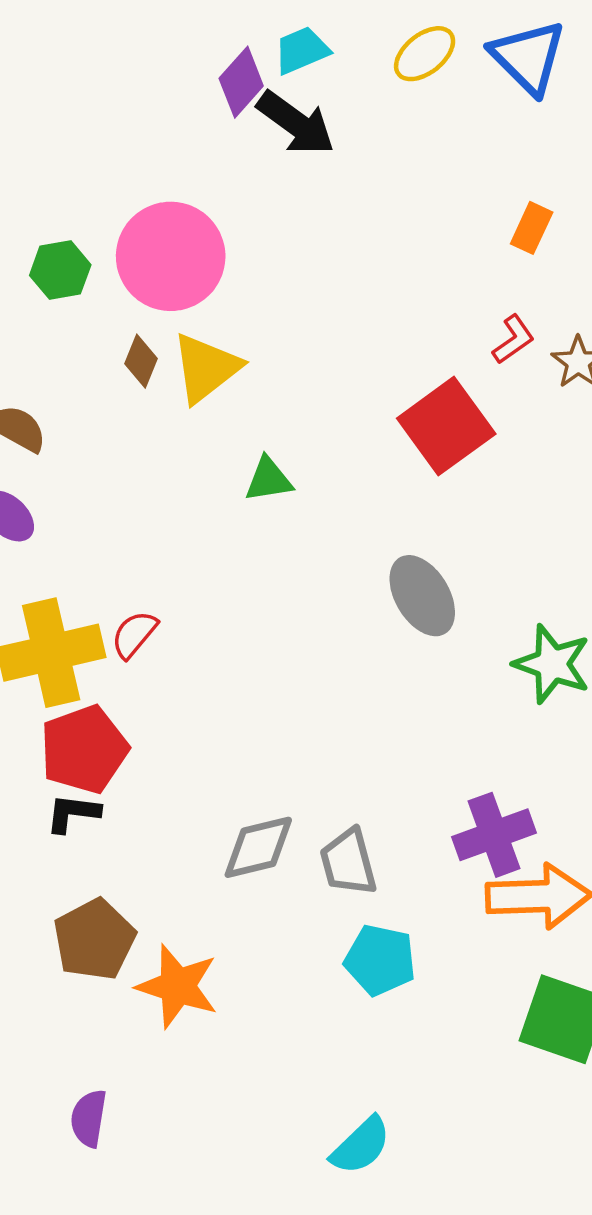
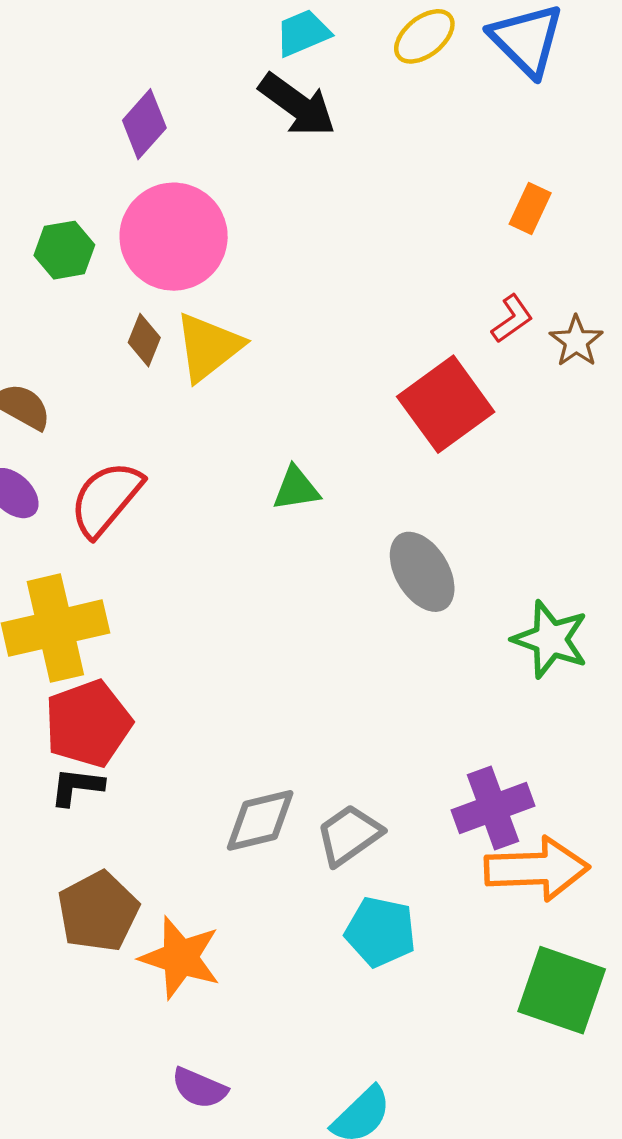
purple diamond: (241, 82) -> (144, 124), moved
green triangle: (269, 480) -> (296, 489), moved
red semicircle: (134, 634) -> (106, 499), moved, size x1.6
gray trapezoid: (348, 862) -> (349, 835), turned 70
purple semicircle: (89, 1118) -> (199, 1088), moved, turned -76

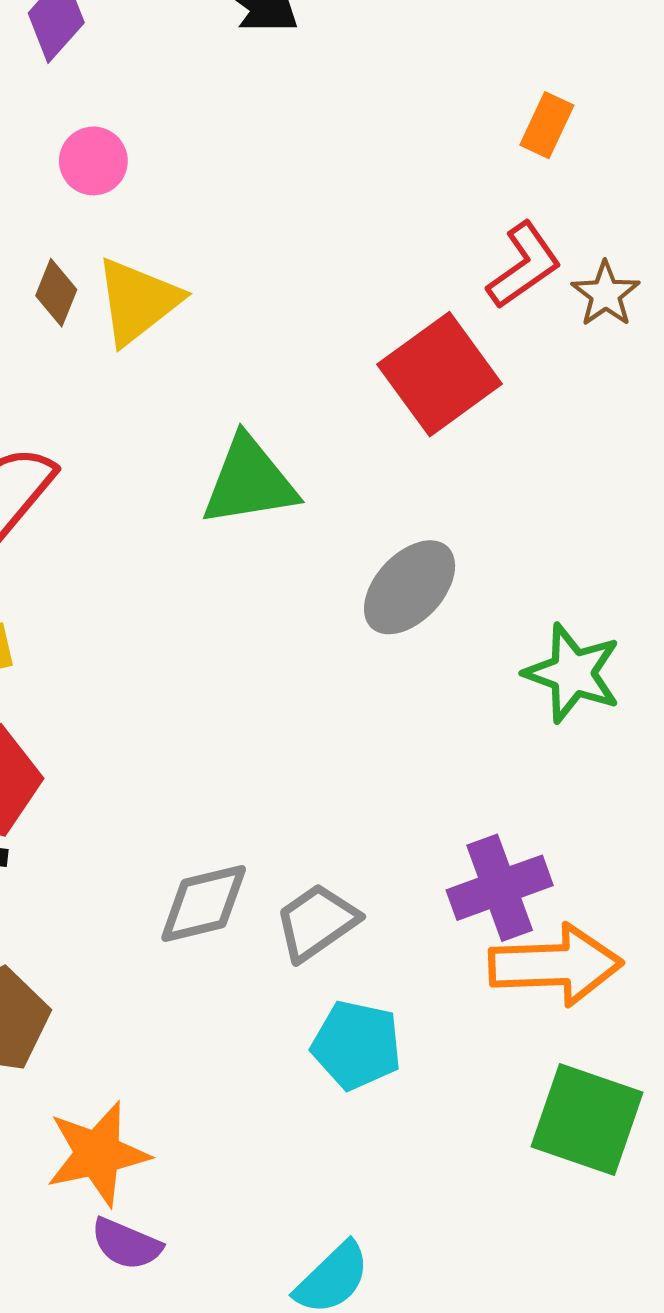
pink circle: (174, 237) -> (93, 161), size x0.5
red L-shape: (512, 319) -> (524, 265), size x1.4
green triangle: (296, 489) -> (249, 481), size x1.6
gray ellipse: (422, 572) -> (410, 587), turned 74
orange star: (180, 958) -> (98, 1154), moved, turned -30

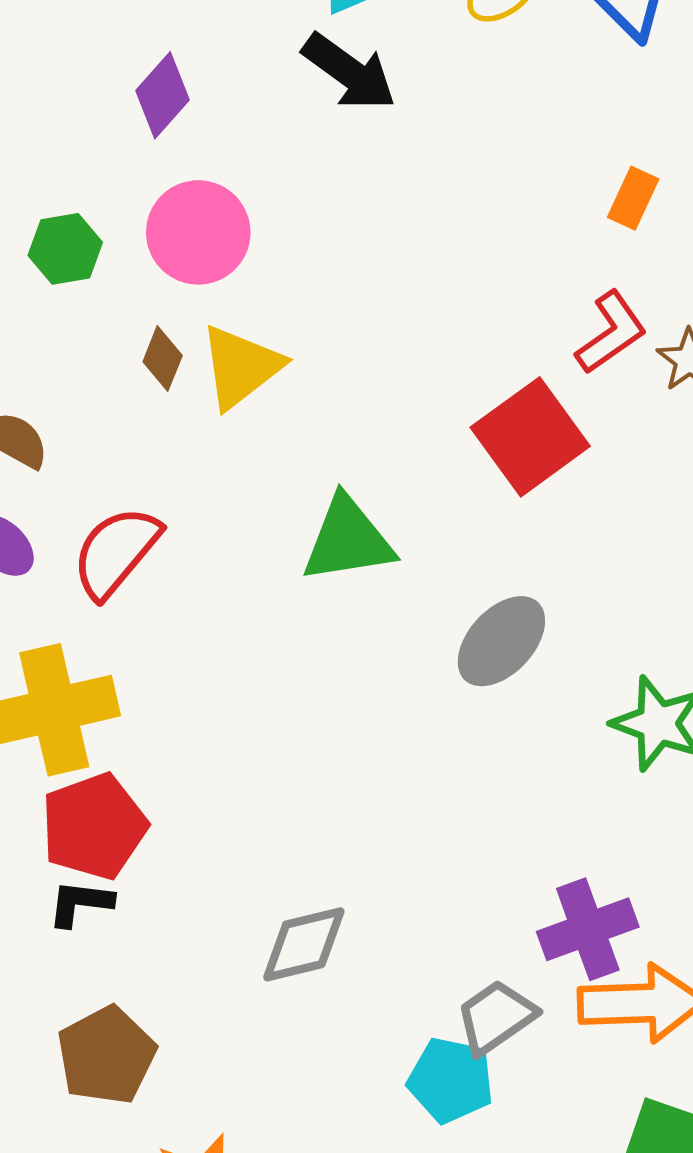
pink circle: (93, 161) -> (198, 232), size x1.6
gray trapezoid: (317, 922) -> (496, 1017), moved

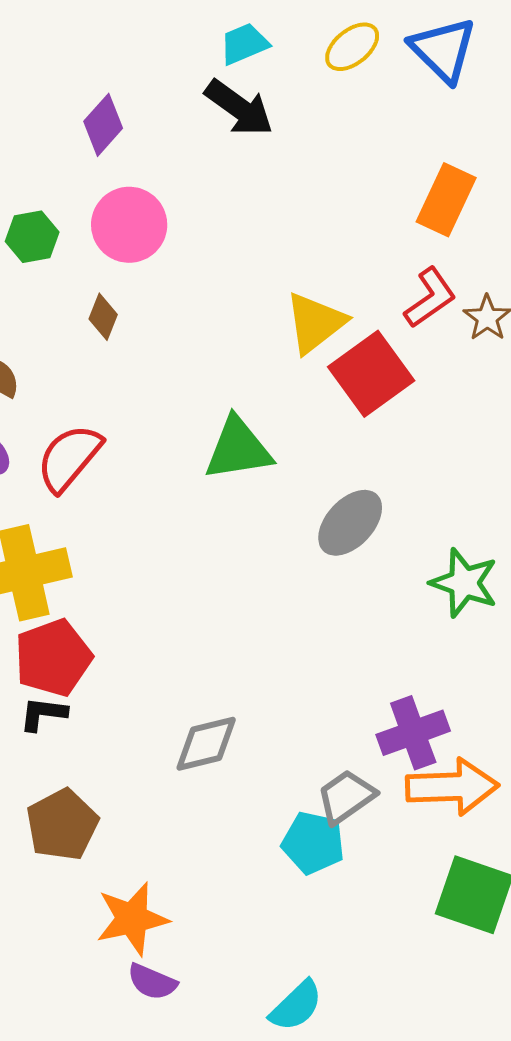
orange rectangle: (633, 198) -> (446, 200), size x1.6
yellow triangle: (241, 367) -> (315, 323), moved

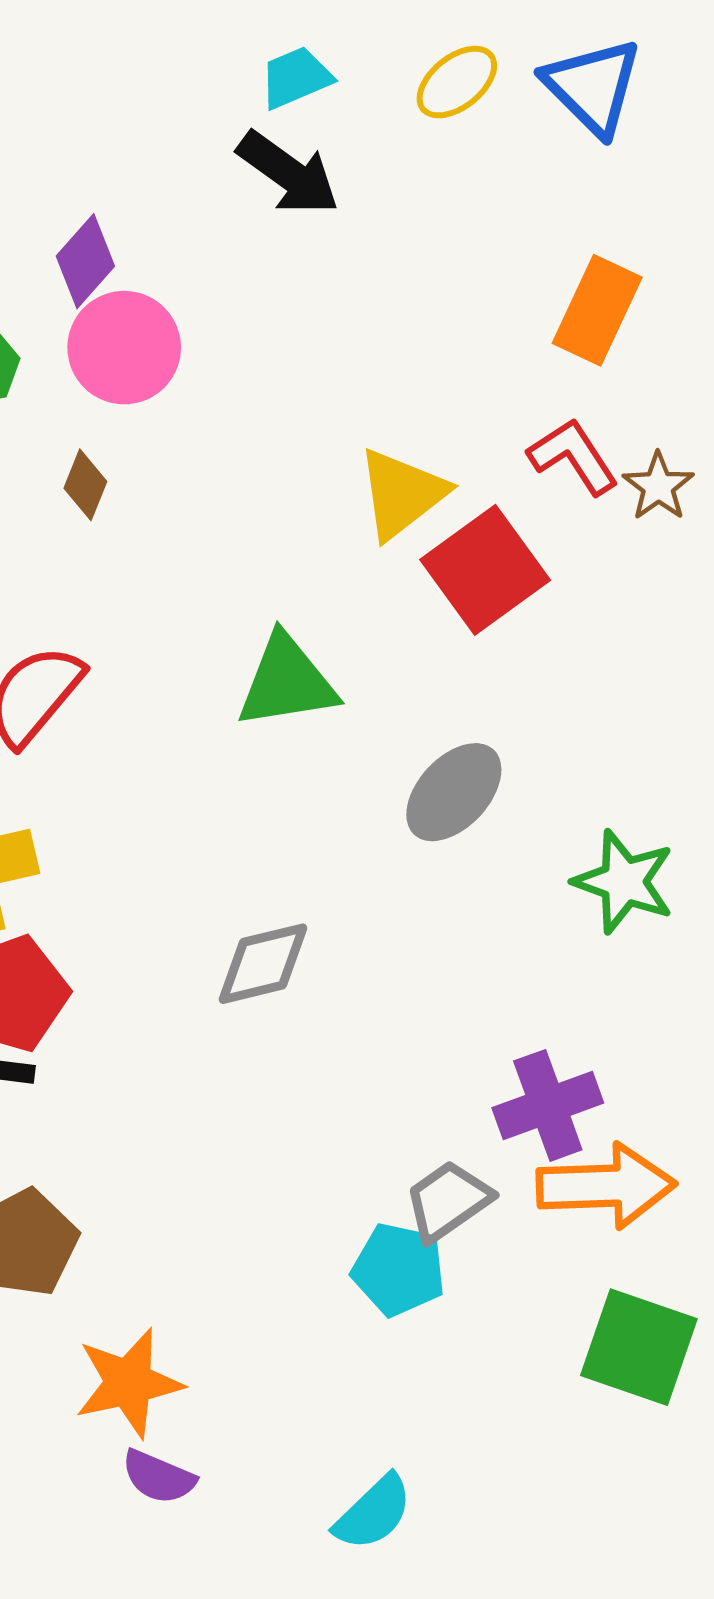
purple diamond: (103, 125) -> (85, 261), moved
red L-shape: (430, 298) -> (573, 456), turned -88
gray diamond: (206, 744) -> (263, 964), moved

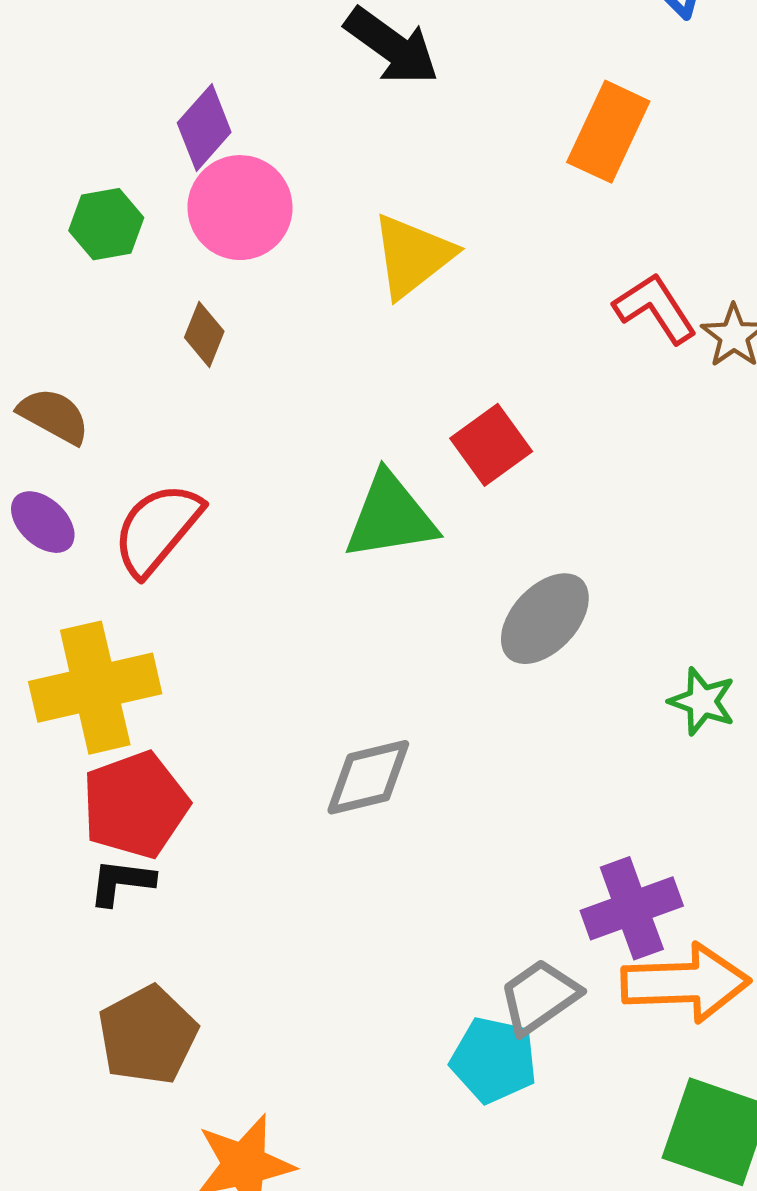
orange rectangle: (597, 310) -> (608, 132), moved
yellow triangle: (402, 494) -> (412, 256), moved
red square: (485, 570) -> (491, 445), moved, size x0.7
green star: (624, 882) -> (702, 701), size x0.7

